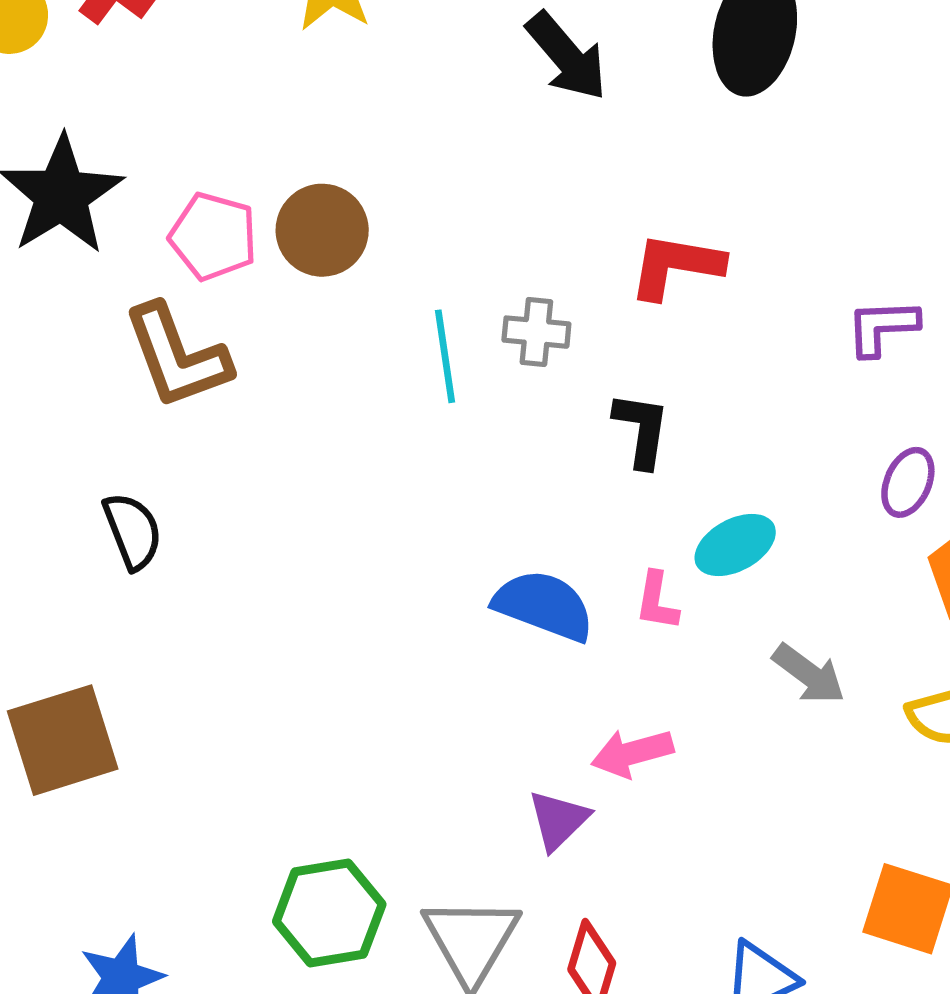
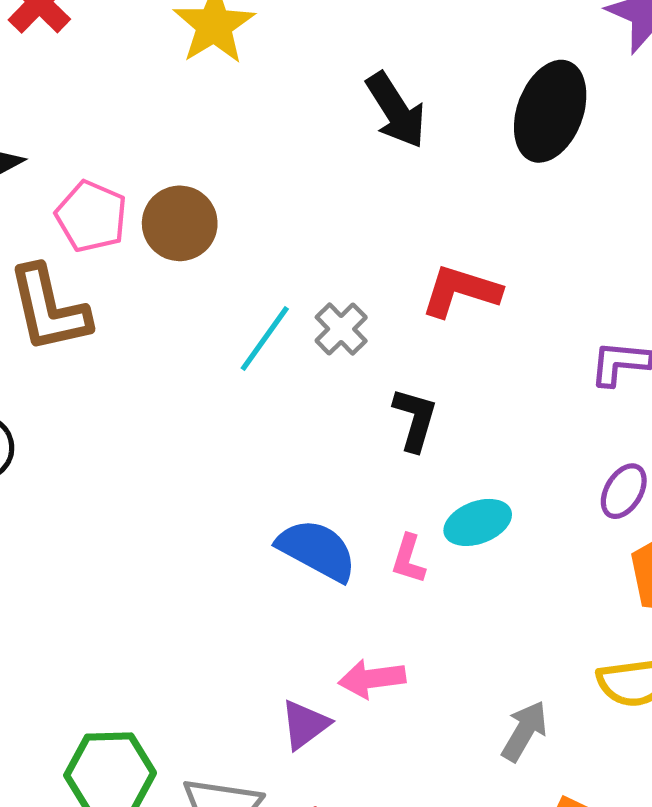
gray cross: (536, 332) -> (341, 329), turned 32
cyan line: (445, 356) -> (265, 339), turned 36
gray arrow: (809, 674) -> (524, 731), moved, turned -104

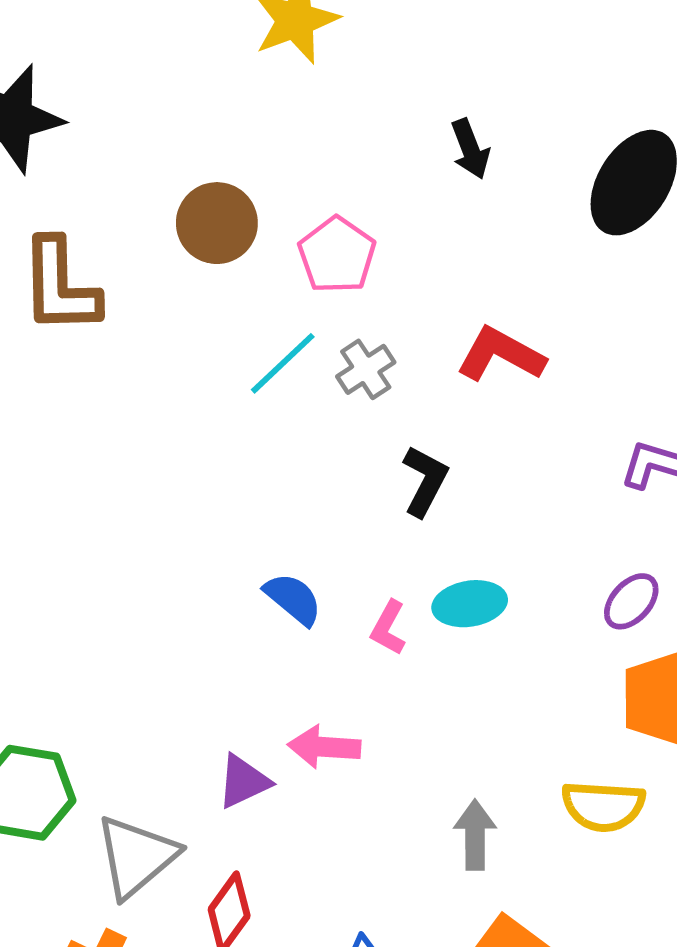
black arrow: (396, 110) -> (470, 149), size x0.7
pink pentagon: (91, 216) -> (337, 255), moved
blue semicircle: (317, 550) -> (293, 599), size x0.7
gray arrow: (524, 731) -> (475, 835), turned -42

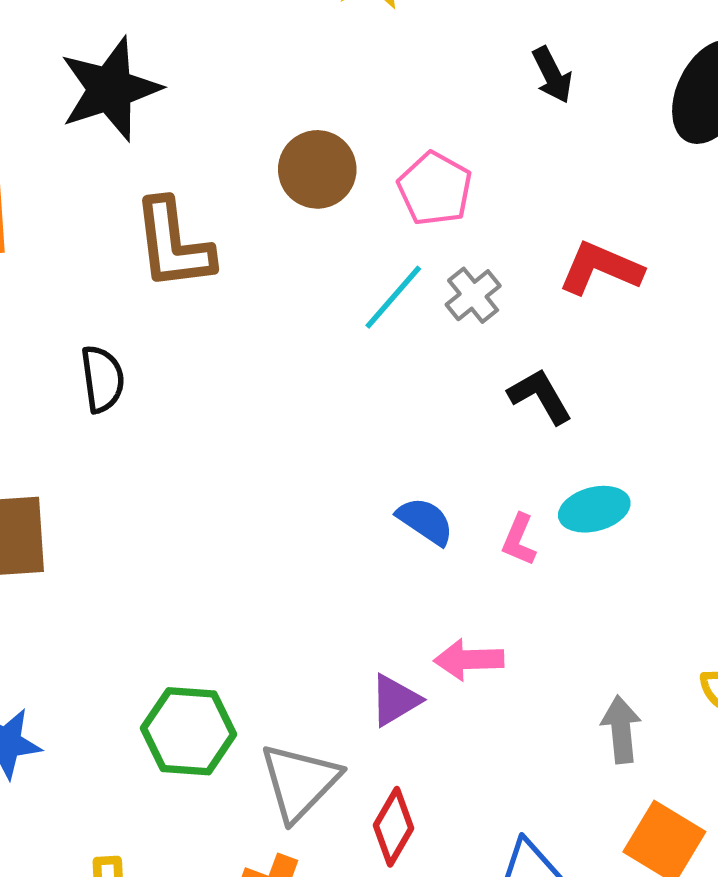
black L-shape: (425, 481) -> (540, 396), turned -52

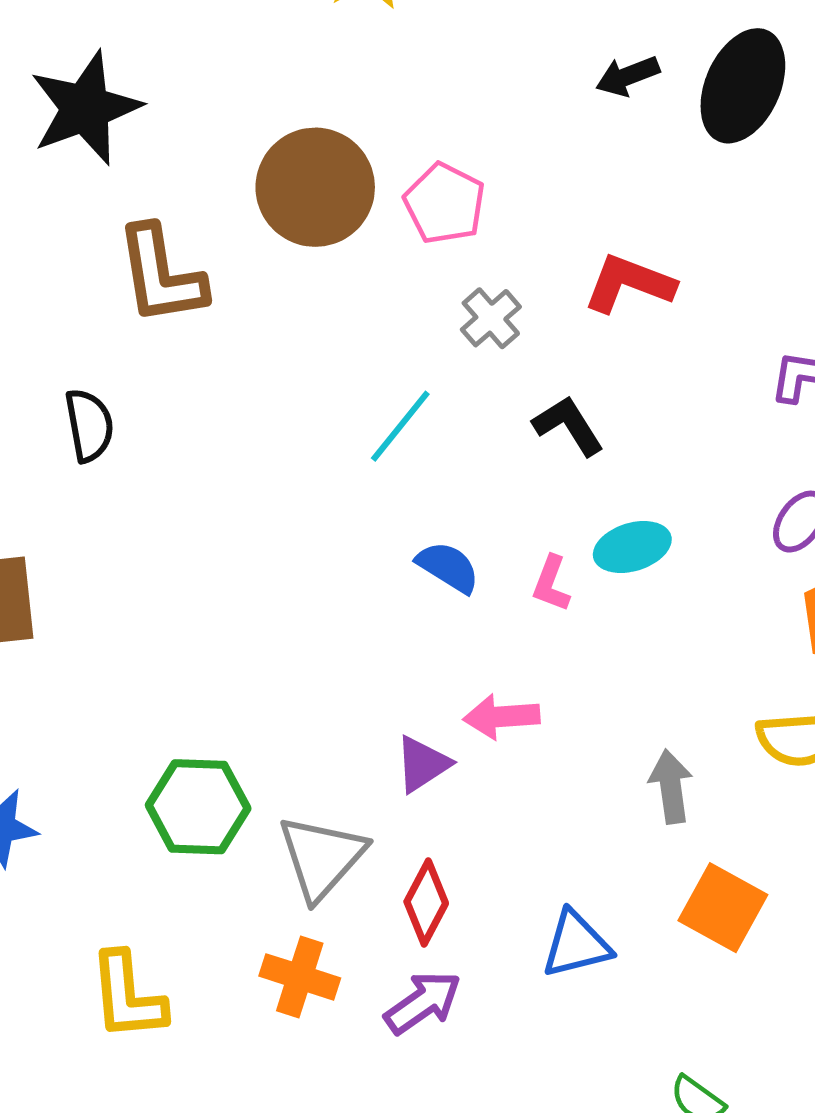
black arrow: (552, 75) -> (628, 76), moved, turned 98
brown circle: (317, 169) -> (315, 187), size x1.4
cyan line: (393, 297) -> (400, 426), moved

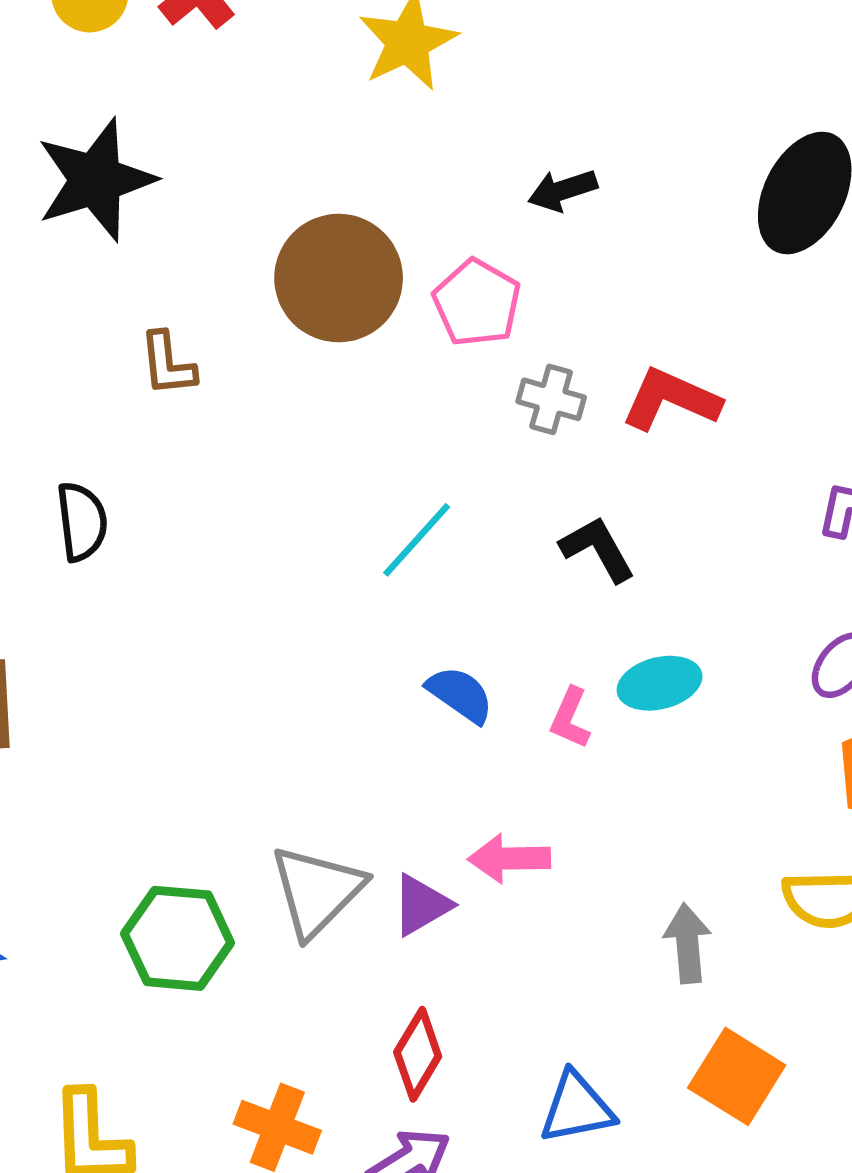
black arrow: (628, 76) -> (563, 190), moved
brown L-shape: (161, 275) -> (168, 364), size x0.6
gray cross: (491, 318) -> (551, 399), moved, turned -36
gray triangle: (322, 857) -> (317, 891), moved

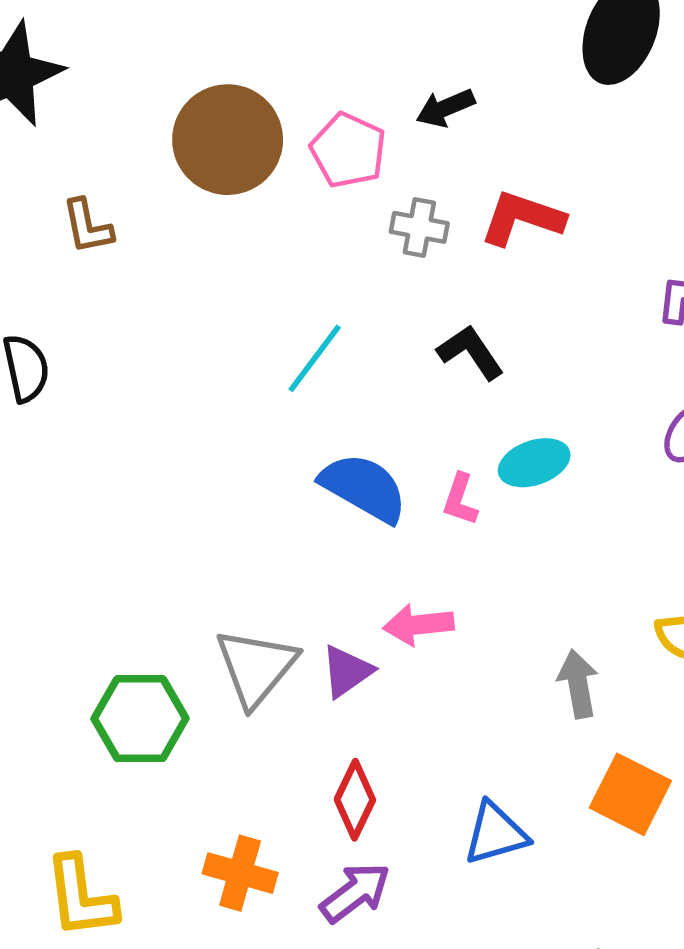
black arrow: (563, 190) -> (445, 108), moved
blue semicircle: (460, 694) -> (364, 488), size x1.5

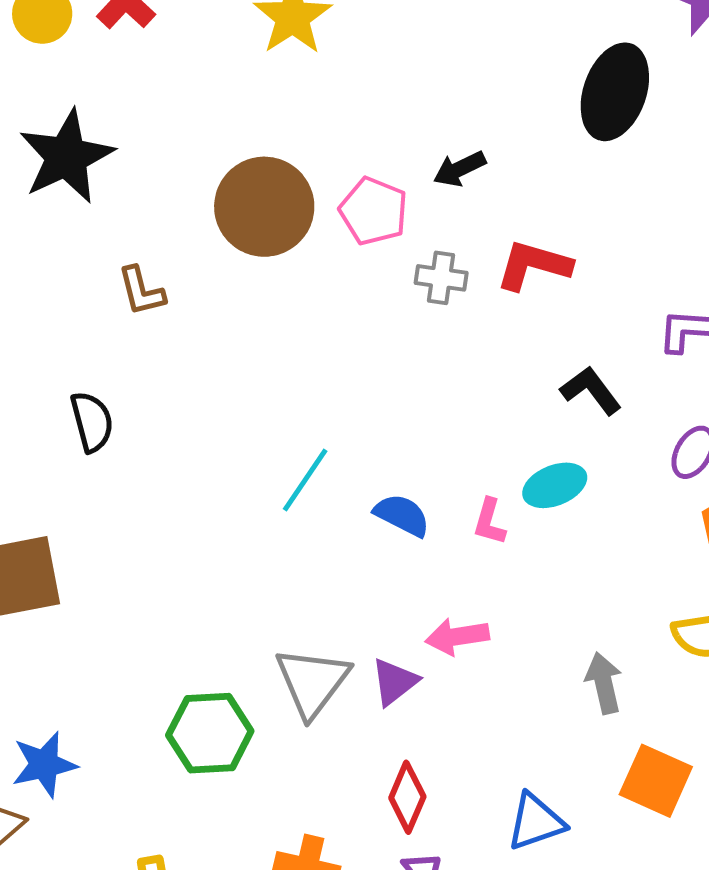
black L-shape: (471, 352) -> (591, 390), moved
cyan line: (315, 358) -> (305, 480), moved
blue semicircle: (364, 488) -> (402, 515), size x0.7

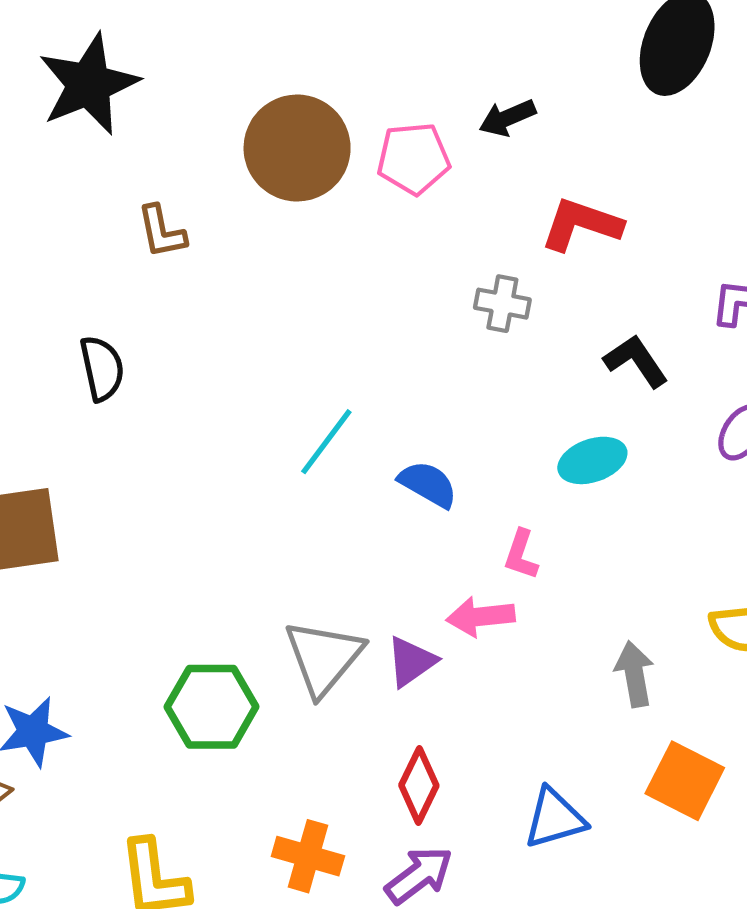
pink pentagon: (374, 211) -> (414, 158), turned -30
gray cross: (441, 278) -> (502, 304), moved
pink L-shape: (489, 522) -> (521, 555), moved

